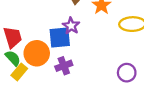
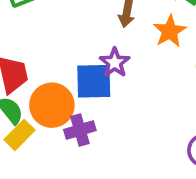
purple cross: (64, 66) -> (80, 130), moved

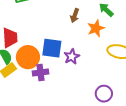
purple star: (115, 63) -> (72, 57), moved

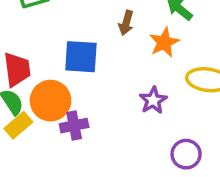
blue square: (52, 48) -> (81, 57), moved
purple star: (72, 57) -> (153, 100), moved

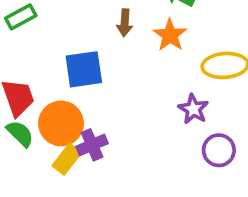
purple star: (153, 100) -> (193, 109), moved
yellow rectangle: (18, 125) -> (67, 159), moved

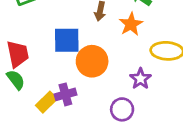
orange circle: (61, 123) -> (92, 61), moved
purple circle: (219, 150) -> (122, 109), moved

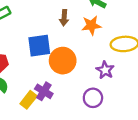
orange star: (131, 24) -> (91, 25), turned 30
purple cross: (65, 94) -> (44, 91), turned -36

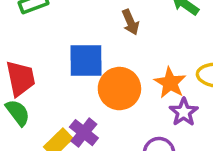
brown arrow: (64, 18) -> (130, 22), turned -35
orange star: (91, 25) -> (170, 83), moved, turned 30

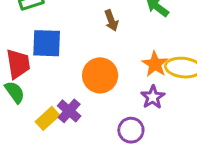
blue square: (86, 60) -> (47, 43), moved
orange star: (170, 83) -> (155, 64), moved

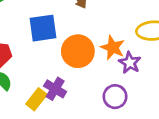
blue square: (47, 43) -> (43, 28), moved
orange star: (155, 64) -> (113, 48), moved

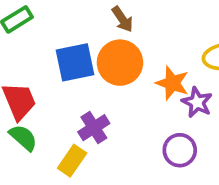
orange circle: (78, 51) -> (120, 63), moved
purple cross: (55, 89) -> (94, 128), moved, turned 30

